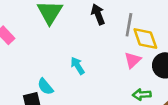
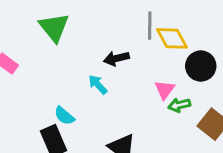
black arrow: (98, 14) -> (116, 58), moved, turned -72
pink triangle: (133, 60) -> (165, 90), moved

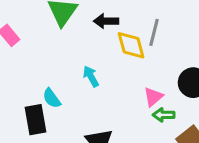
yellow diamond: (172, 38) -> (131, 45), moved
black arrow: (116, 58) -> (106, 21), moved

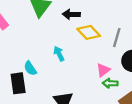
gray line: (154, 32) -> (117, 38), moved
yellow diamond: (131, 45) -> (89, 32), turned -30

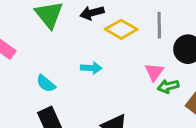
cyan arrow: (59, 54) -> (91, 68), turned 136
cyan semicircle: (30, 68) -> (46, 84), moved

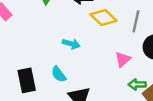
cyan semicircle: (46, 84) -> (59, 74), moved
green arrow: (168, 86) -> (137, 84), moved

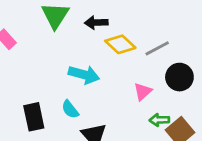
gray line: (136, 21) -> (157, 48), turned 50
cyan arrow: (71, 44) -> (84, 75), size x1.5

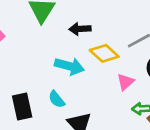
black arrow: (96, 23) -> (80, 29), moved
yellow diamond: (120, 44) -> (104, 53), moved

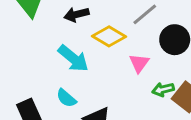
cyan arrow: (69, 66) -> (73, 58), turned 36

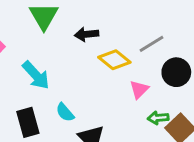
cyan arrow: (73, 58) -> (36, 75), moved

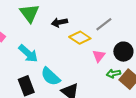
black circle: (176, 72) -> (123, 52), moved
cyan semicircle: (65, 112) -> (50, 77), size x1.5

